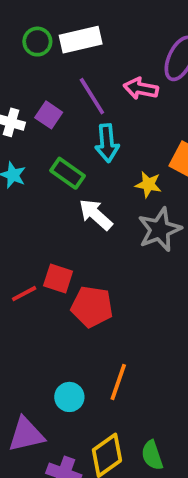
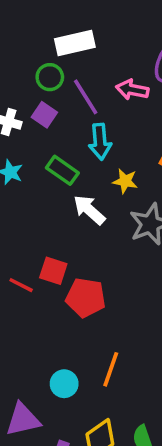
green circle: (37, 42) -> (50, 77), moved
yellow star: (148, 184) -> (125, 181), moved
red line: (24, 294) -> (21, 285), turned 55

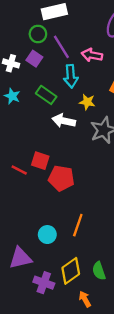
pink arrow: (132, 90) -> (92, 55), moved
white arrow: (89, 210) -> (64, 121), turned -30

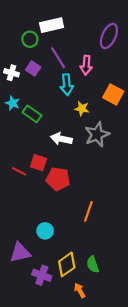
green circle: (38, 34) -> (30, 39), moved
pink arrow: (92, 55) -> (86, 65), turned -96
green rectangle: (46, 95) -> (32, 114), moved
white arrow: (64, 121) -> (61, 139), moved
orange line: (78, 225) -> (88, 211), moved

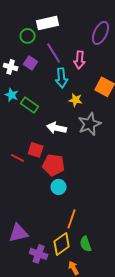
orange line: (88, 211) -> (72, 219), moved
cyan circle: (45, 231) -> (59, 187), moved

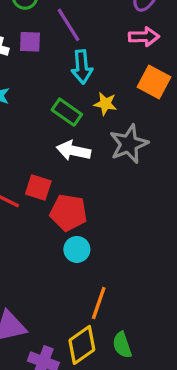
pink arrow: (80, 60) -> (144, 37), moved, turned -96
purple square: (31, 63) -> (30, 42), turned -32
green rectangle: (30, 105) -> (67, 112), moved

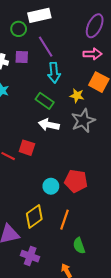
yellow star: (105, 104) -> (77, 96), moved
red pentagon: (68, 213) -> (76, 181), moved
yellow diamond: (82, 345) -> (34, 216), moved

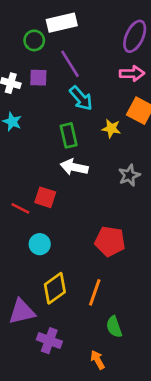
cyan arrow: (54, 73) -> (81, 98), turned -36
green rectangle: (45, 101) -> (69, 135), turned 42
gray star: (83, 121) -> (129, 175), moved, size x0.7
cyan circle: (51, 186) -> (40, 244), moved

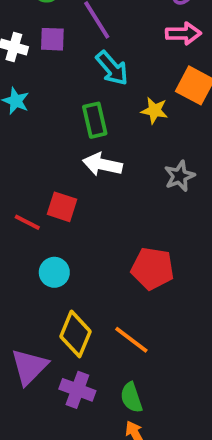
yellow diamond: (55, 288) -> (75, 334), turned -32
orange line: (95, 292) -> (131, 340), turned -72
purple triangle: (22, 312) -> (29, 367), turned -32
green semicircle: (114, 327) -> (131, 398), moved
purple cross: (49, 341) -> (77, 390), moved

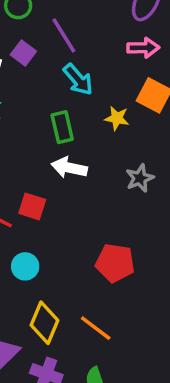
purple square: (52, 39) -> (23, 53), turned 35

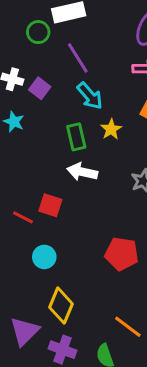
purple square: (23, 53) -> (40, 88), moved
yellow star: (117, 118) -> (111, 129), moved, turned 30
orange line: (96, 328) -> (128, 327), moved

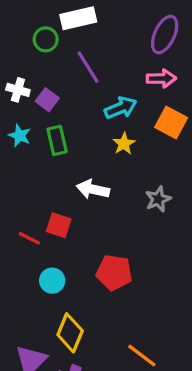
cyan arrow: (90, 96) -> (121, 108), moved, turned -72
green rectangle: (76, 137) -> (57, 140), moved
red pentagon: (122, 254) -> (114, 272), moved

